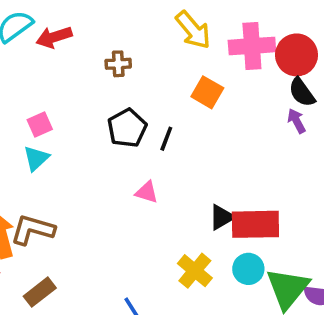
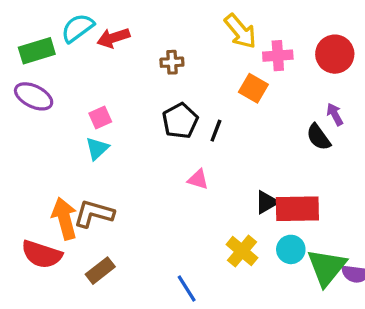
pink cross: (252, 46) -> (278, 56), moved, size x0.7
black semicircle: (302, 92) -> (318, 137), moved

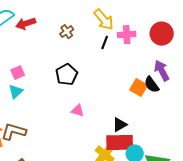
brown cross: (172, 62) -> (67, 32), moved, turned -32
orange square: (253, 88) -> (139, 88), moved
purple arrow: (335, 114) -> (162, 71), size x1.5
black line: (216, 131) -> (105, 43), moved
red rectangle: (297, 209) -> (120, 143), moved

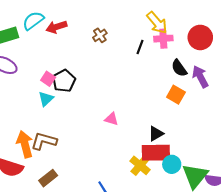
yellow arrow: (104, 20) -> (157, 23), moved
pink square: (18, 73) -> (48, 79), turned -32
black pentagon: (67, 75) -> (64, 81), moved
black semicircle: (152, 85) -> (179, 68), moved

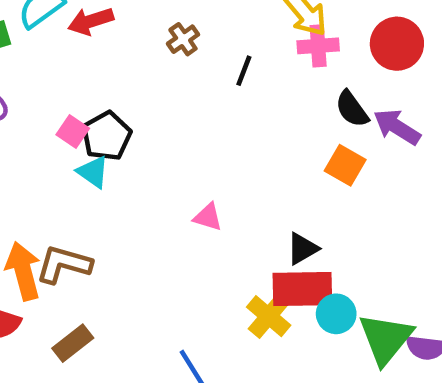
black line: (140, 47) -> (244, 71), moved
purple arrow: (200, 77) -> (397, 127), turned -30
cyan triangle: (46, 99) -> (93, 172), moved, turned -42

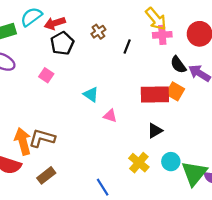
black pentagon: (107, 136) -> (62, 43), moved
cyan triangle: (93, 172) -> (91, 94), moved
red rectangle: (302, 289) -> (155, 94), moved

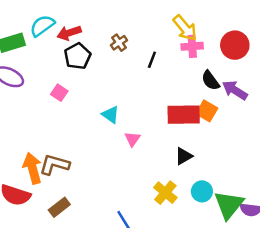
pink triangle: (110, 116) -> (132, 139), turned 48

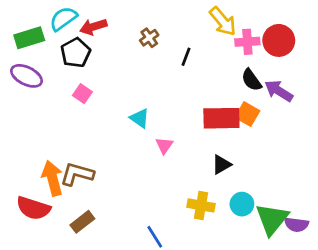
pink cross: (192, 46) -> (247, 42), moved
black pentagon: (78, 56) -> (76, 53), moved
yellow cross: (165, 193) -> (201, 205), turned -30

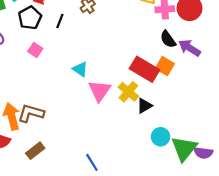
black line: (186, 57) -> (60, 21), moved
red rectangle: (221, 118) -> (144, 69), turned 32
pink triangle: (164, 145) -> (99, 91), size x1.6
yellow cross: (201, 205) -> (128, 92), moved, turned 30

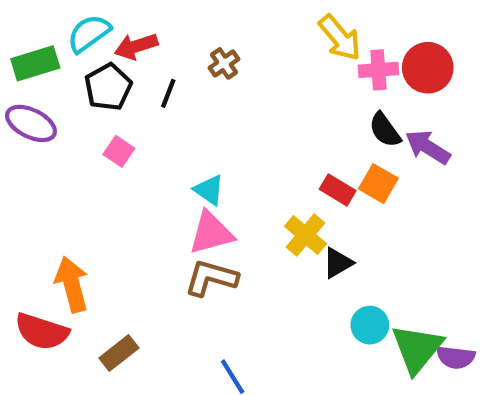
red rectangle: (144, 69) -> (338, 190), size x0.6
pink triangle: (99, 91) -> (211, 233), moved, turned 40
brown L-shape: (31, 113) -> (211, 278), moved

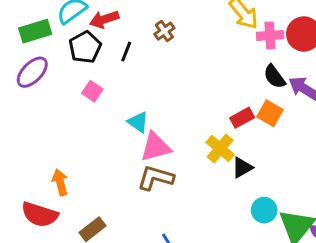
purple ellipse: (31, 123) -> (32, 72), turned -72
cyan triangle: (209, 190) -> (138, 122), moved
red rectangle: (338, 190) -> (242, 118), turned -60
orange arrow: (72, 284) -> (60, 182), size x0.7

